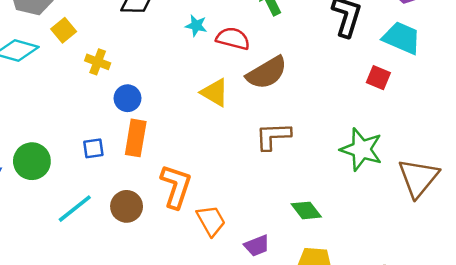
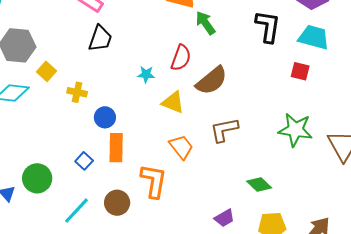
cyan star: (196, 26) -> (146, 74), moved
red semicircle: (233, 39) -> (181, 58), turned 104
blue square: (93, 148) -> (84, 161), turned -30
orange trapezoid: (211, 221) -> (181, 147), moved

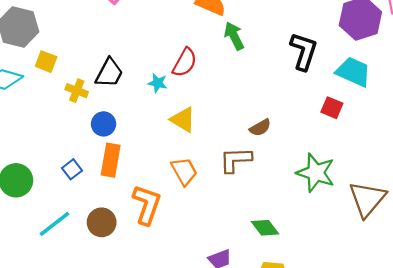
black trapezoid: (100, 38) -> (109, 73), moved
red semicircle: (181, 58) -> (185, 62), moved
yellow square: (47, 71) -> (46, 62), turned -30
brown semicircle: (212, 81) -> (260, 128), moved, size x0.6

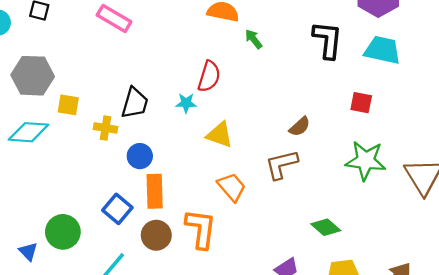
green arrow: (234, 36) -> (254, 39), size x0.7
red square: (332, 108) -> (361, 103), moved
blue square: (72, 169) -> (117, 209), size x1.4
brown circle: (102, 222) -> (156, 235), moved

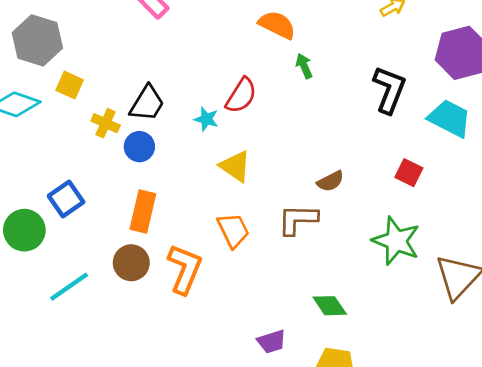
blue circle: (140, 156) -> (139, 147), moved
blue square: (117, 209) -> (66, 199), moved

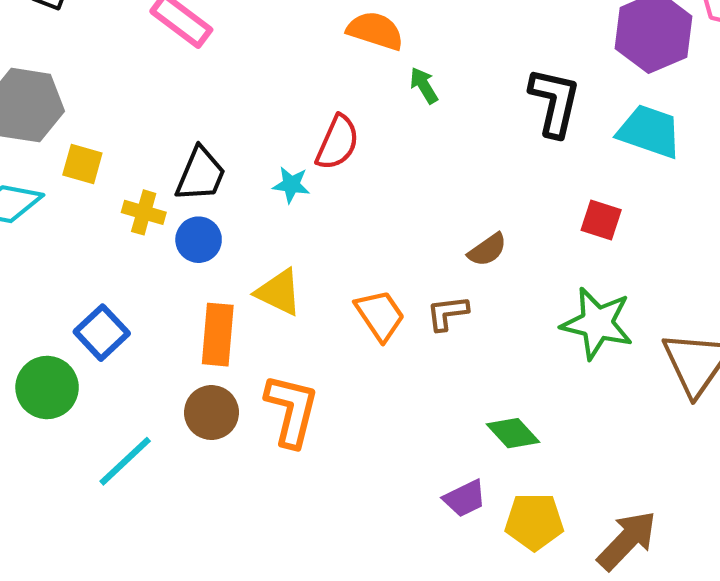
yellow triangle: (235, 166) -> (279, 292), moved
brown L-shape: (298, 219) -> (447, 313), size x0.7
orange trapezoid: (233, 230) -> (380, 315), moved
purple trapezoid: (272, 342) -> (465, 498), moved

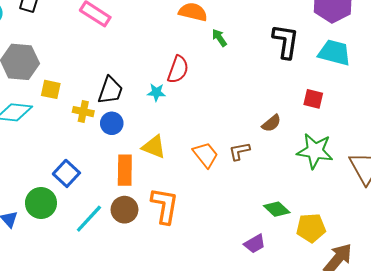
brown semicircle: (487, 250) -> (271, 123), moved
cyan line: (125, 461) -> (89, 219), moved
yellow pentagon: (534, 522) -> (311, 228), moved

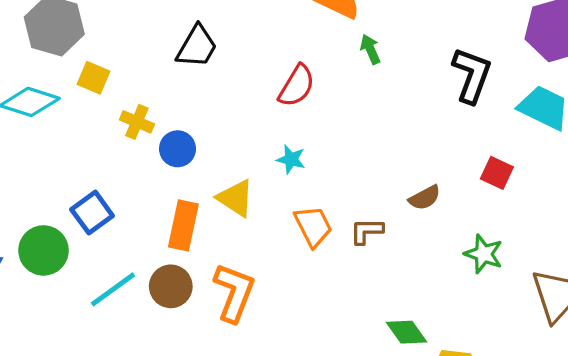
black trapezoid: (110, 90) -> (197, 47), moved
cyan star: (156, 92) -> (291, 159), moved
green star: (315, 151) -> (484, 254), size x0.7

